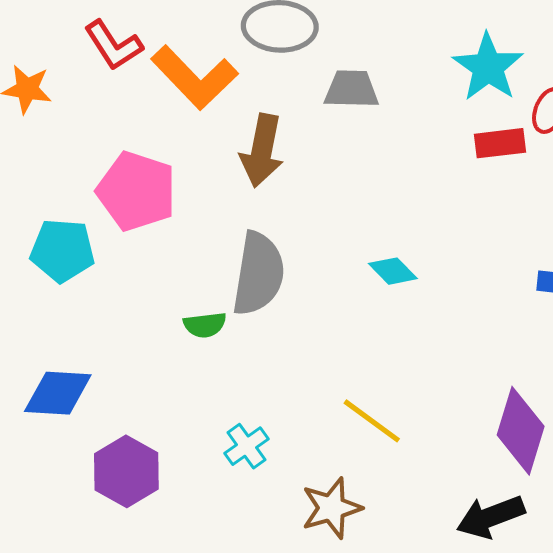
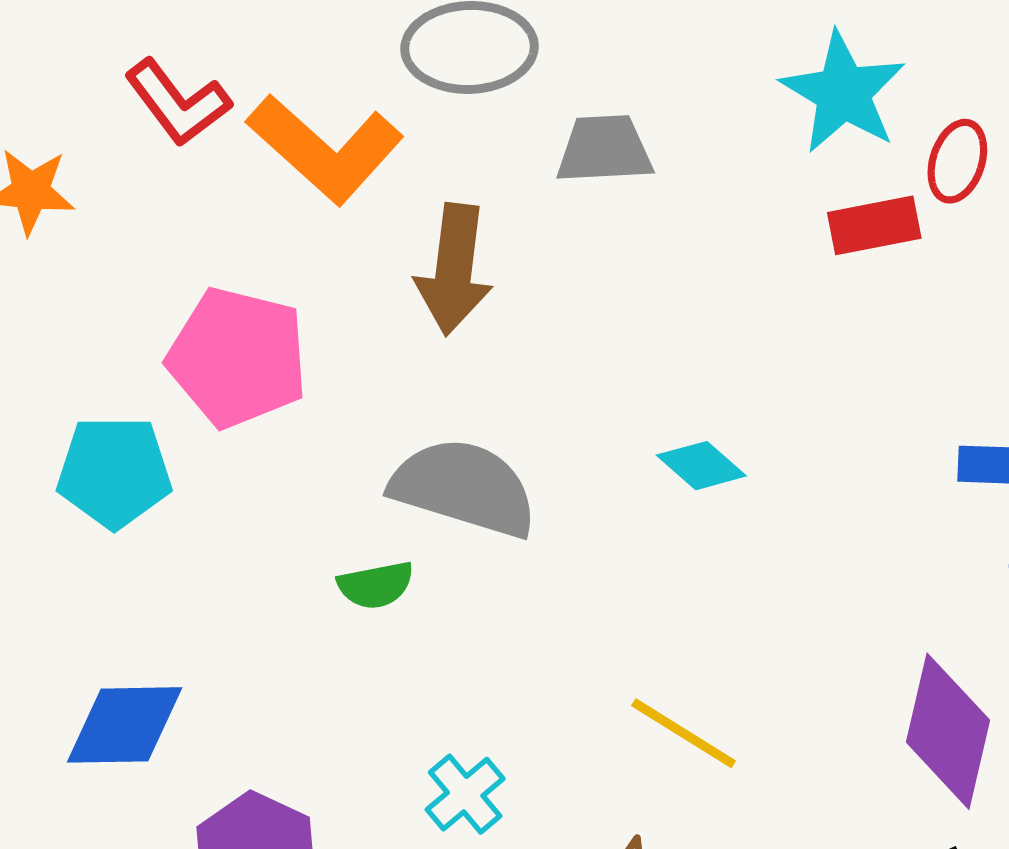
gray semicircle: (258, 274) -> (464, 488), turned -78

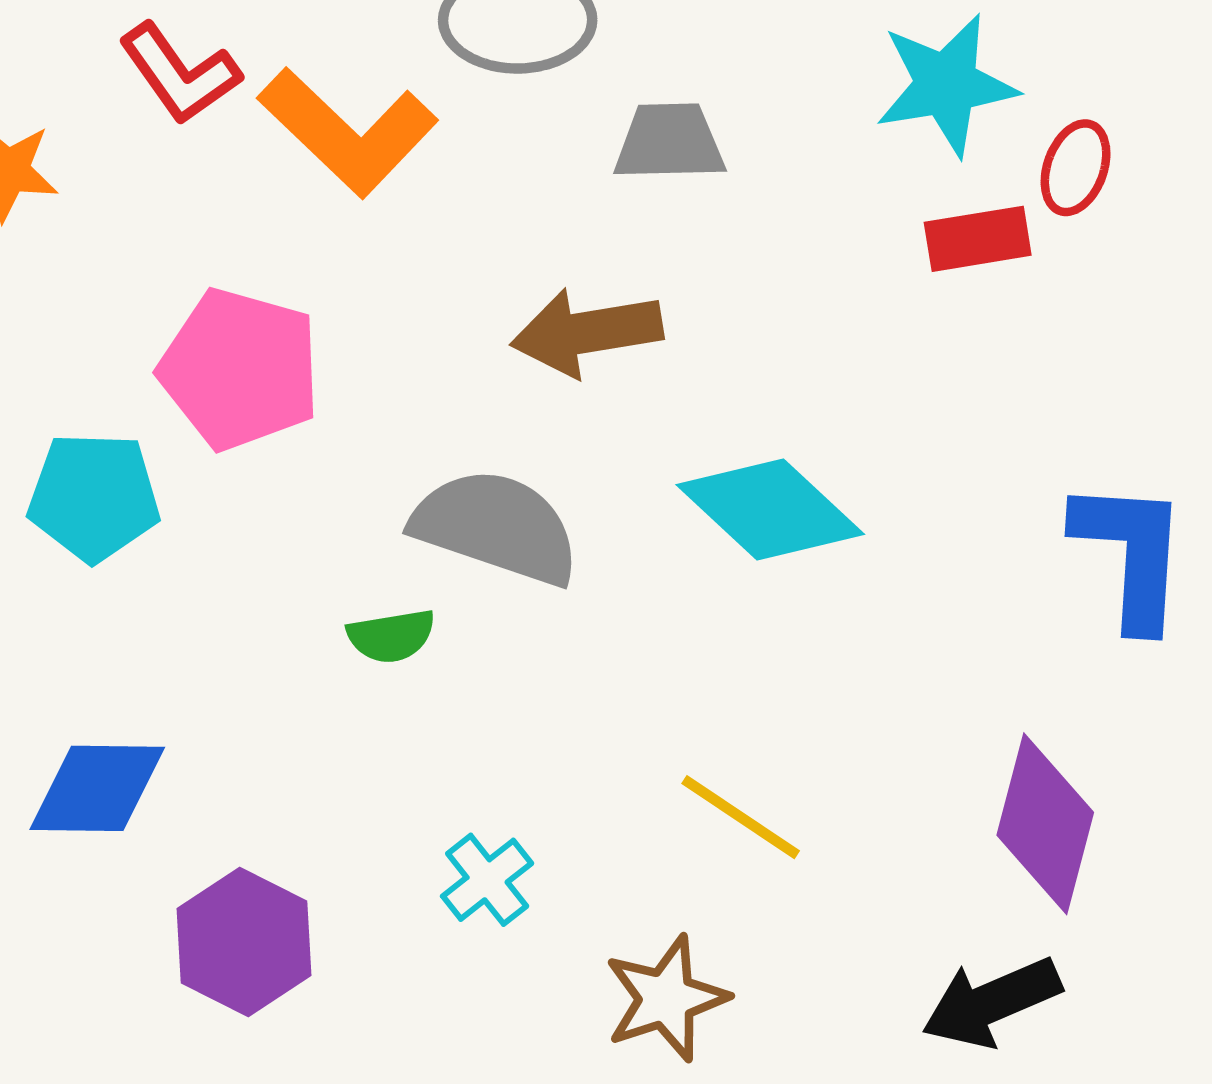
cyan star: (843, 93) -> (946, 85), turned 30
brown arrow: (454, 269) -> (587, 332), moved, turned 72
cyan diamond: (701, 466) -> (770, 510), size x1.8

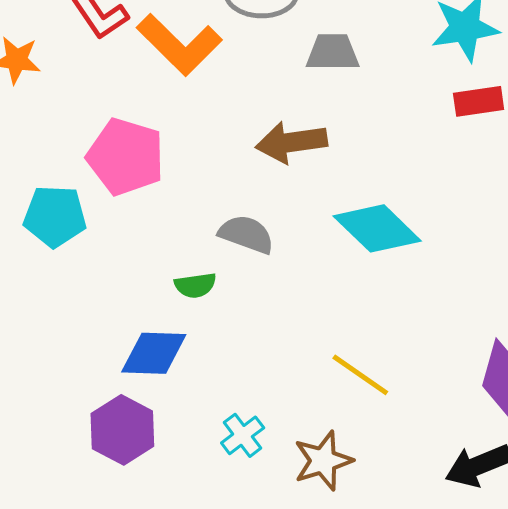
gray semicircle: (496, 527) -> (246, 234), size x0.7
blue diamond: (97, 788) -> (154, 353), moved
cyan cross: (487, 880) -> (243, 435), moved

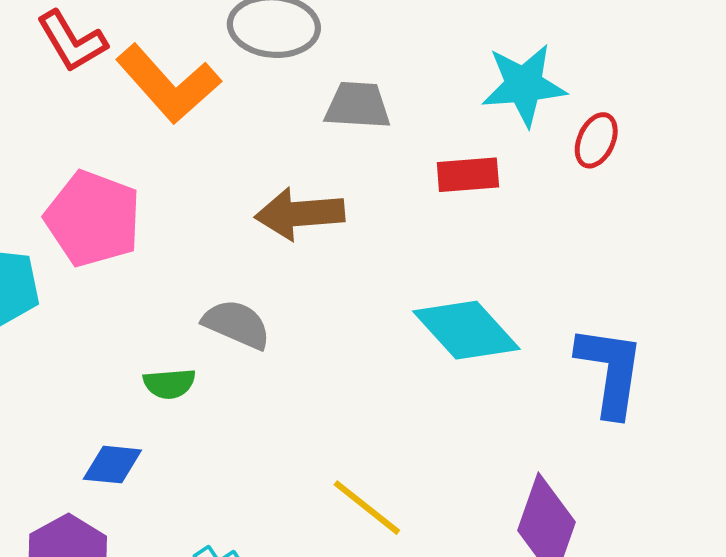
red rectangle: (479, 101) -> (468, 175), moved
cyan diamond: (377, 228) -> (466, 330), moved
blue diamond: (154, 353) -> (112, 465), size x0.7

